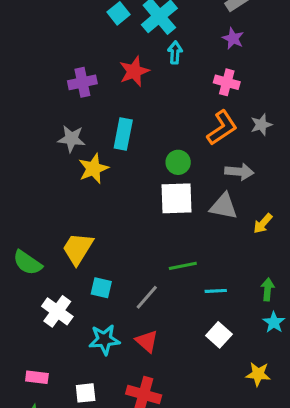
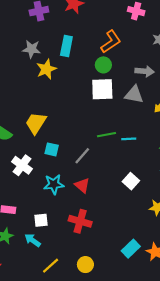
orange L-shape: (222, 128) -> (111, 42), moved
cyan line: (216, 291) -> (129, 139), moved

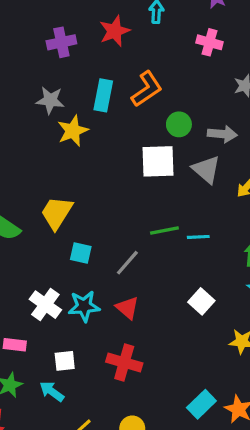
orange L-shape: (111, 42) -> (147, 89), moved
green circle: (103, 65) -> (179, 124), moved
gray triangle: (134, 95) -> (206, 169), turned 30
white cross: (22, 165) -> (45, 305), moved

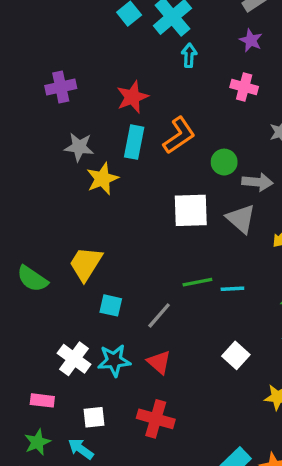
red star: (115, 31) -> (132, 97), moved
purple cross: (61, 42) -> (61, 87), moved
green circle: (179, 124) -> (224, 162), moved

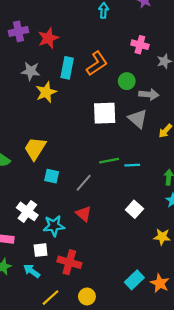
pink cross: (244, 87) -> (140, 45), moved
red star: (132, 97) -> (48, 38), moved
cyan star: (114, 360) -> (54, 226), moved
red cross: (156, 419) -> (69, 262), moved

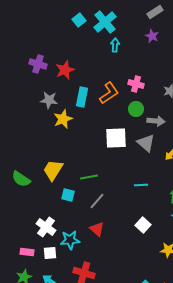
purple cross: (18, 31) -> (38, 64), turned 30
pink cross: (140, 45) -> (136, 84), moved
green line: (109, 161) -> (89, 177), moved
white square: (41, 250) -> (50, 253), moved

